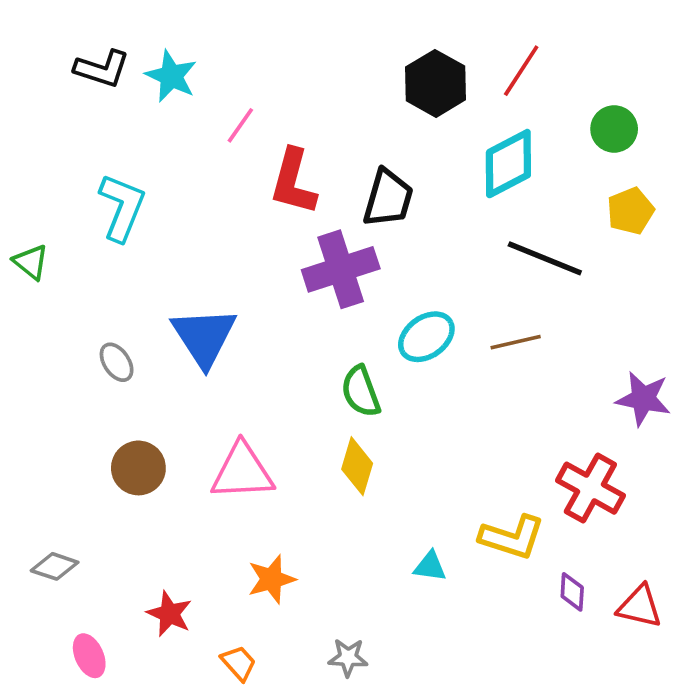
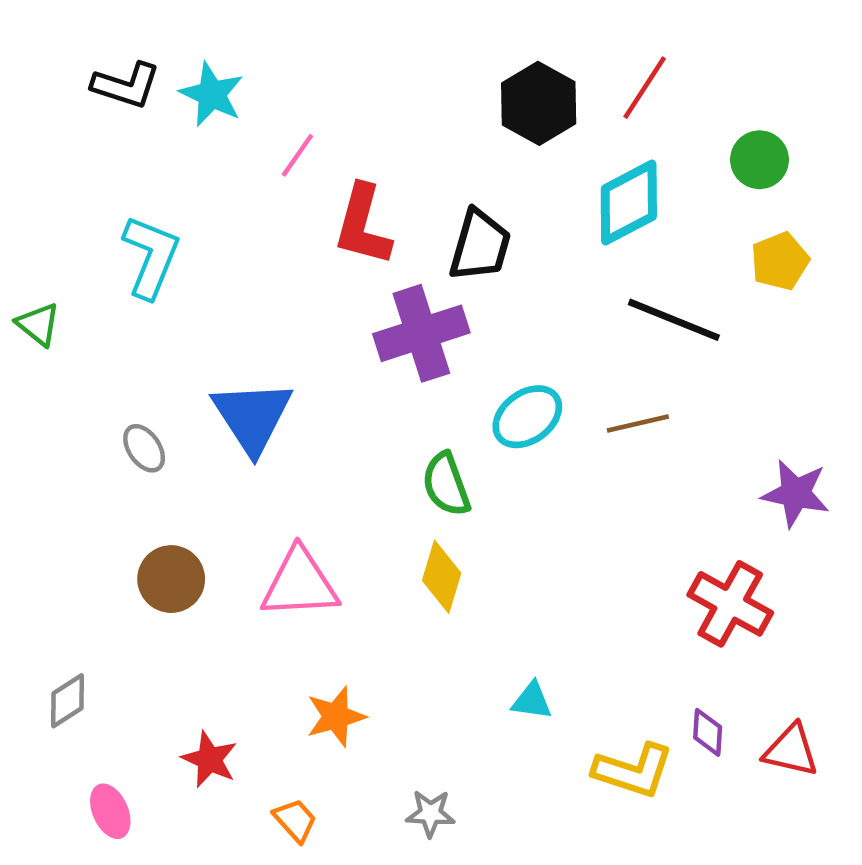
yellow L-shape: (512, 537) -> (633, 771), moved
gray diamond: (55, 566) -> (67, 701), turned -51

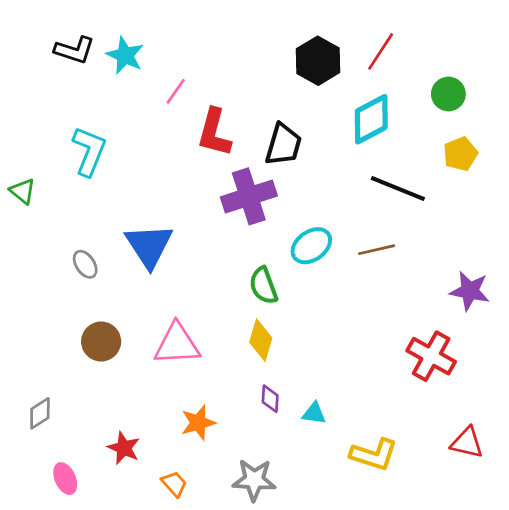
purple diamond: (708, 732) -> (270, 399), moved
gray star: (430, 813) -> (254, 480), size x1.5

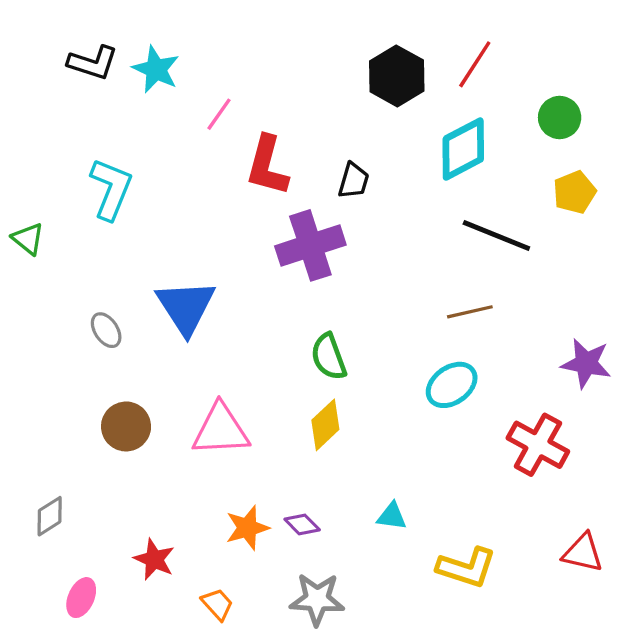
black trapezoid: (283, 145) -> (354, 181), size x0.7
cyan ellipse: (311, 246) -> (452, 385), moved
yellow diamond: (261, 340) -> (325, 425), turned 30
purple diamond: (270, 399) -> (302, 524), moved, turned -48
pink ellipse: (65, 479) -> (81, 598), turned 48

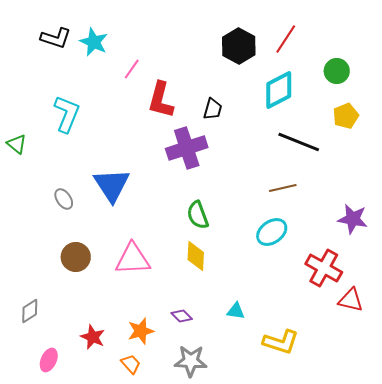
yellow diamond: (325, 425) -> (196, 256), turned -44
orange star: (247, 528) -> (141, 331), moved
red triangle: (583, 553) -> (351, 300), moved

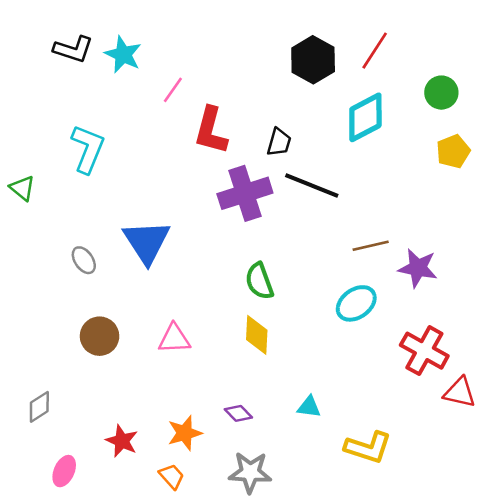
black line: (299, 142) -> (312, 186), moved
purple star: (353, 219) -> (418, 268), moved
pink triangle: (133, 259) -> (174, 339), size x0.7

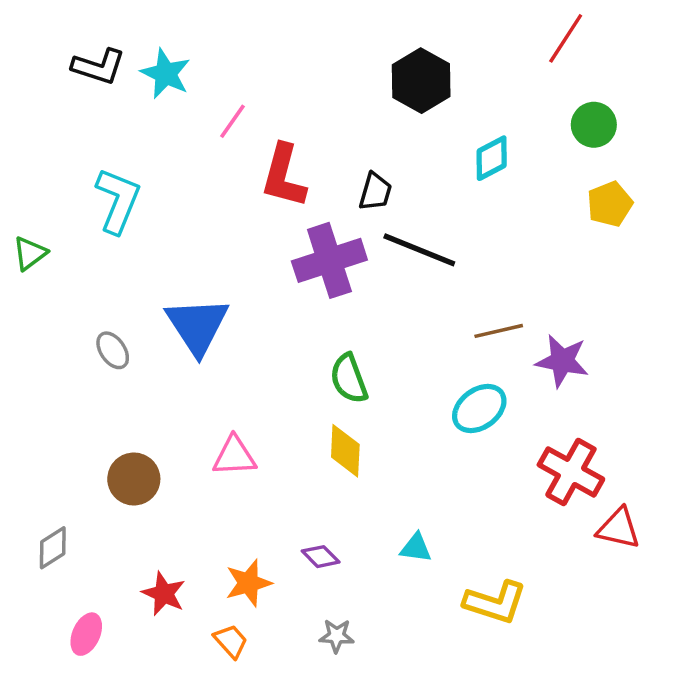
red line: (375, 51) -> (566, 38), moved
cyan diamond: (365, 117) -> (492, 158), size x0.7
green triangle: (22, 188) -> (30, 253), turned 44
brown circle: (100, 336) -> (134, 479), moved
gray star: (250, 472) -> (337, 636), size x0.6

